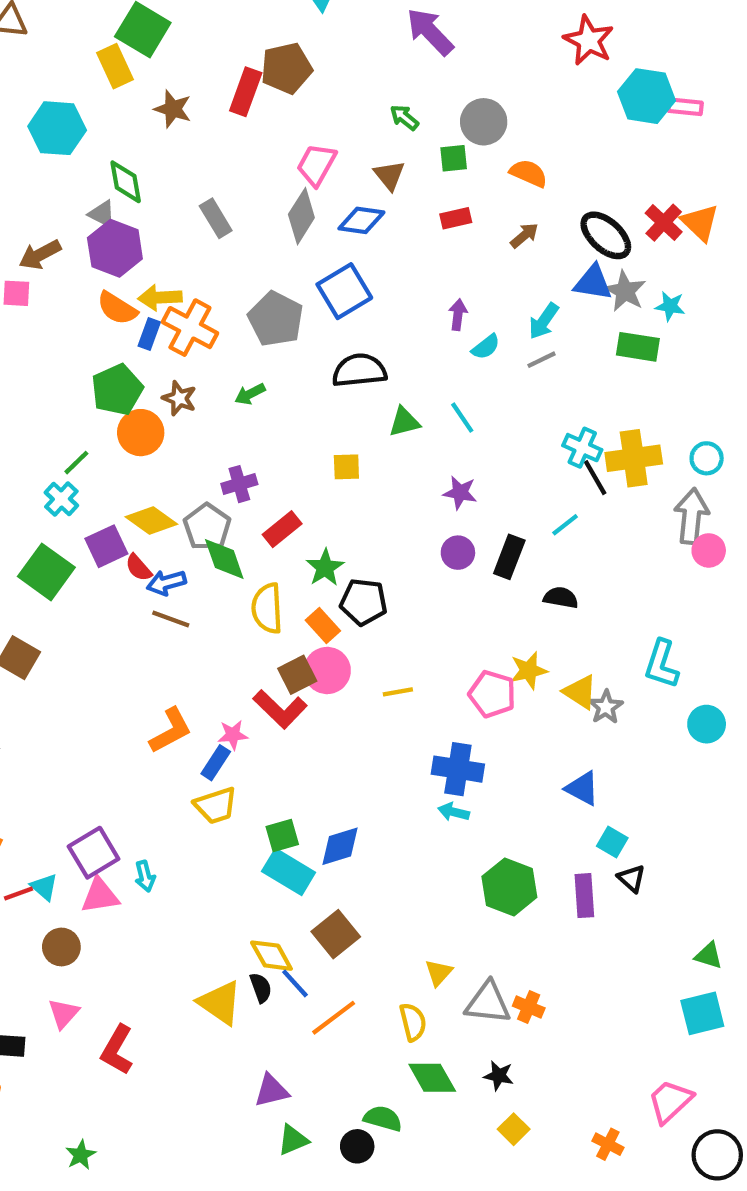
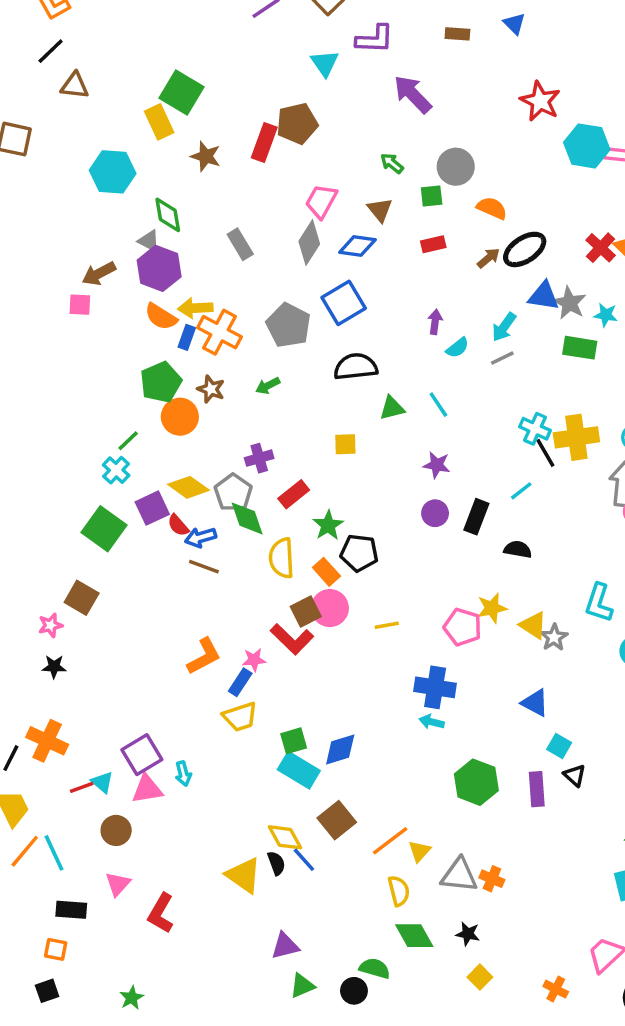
black ellipse: (606, 235) -> (525, 249), moved, turned -75
orange line: (334, 1018) -> (390, 841), moved

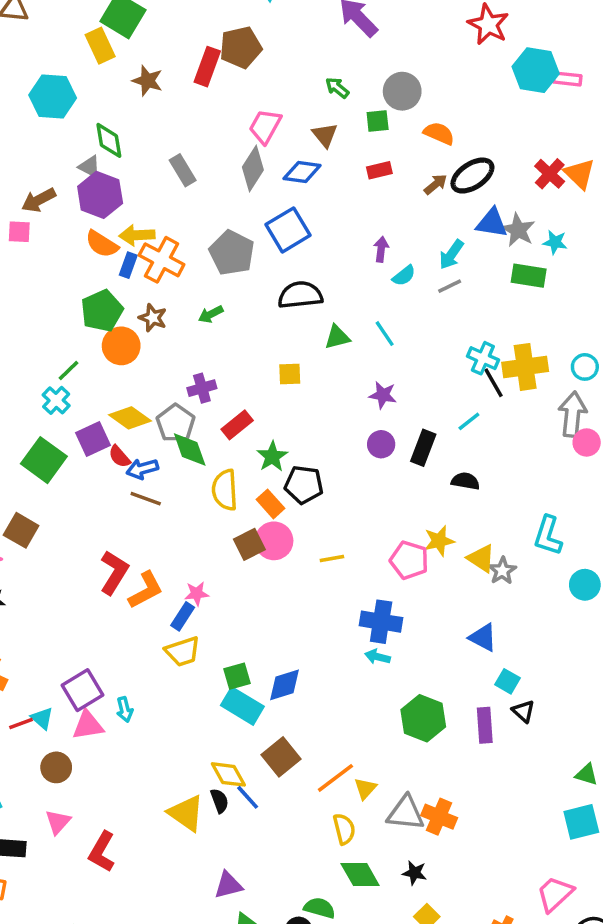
red L-shape: (292, 639) -> (114, 572), moved, turned -102
orange cross: (492, 879) -> (439, 817), size x1.4

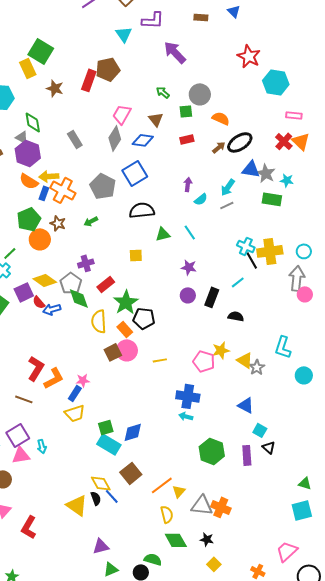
pink rectangle: (567, 79) -> (294, 115), moved
green star: (272, 457) -> (126, 302), size x1.4
brown line: (146, 499) -> (24, 399), moved

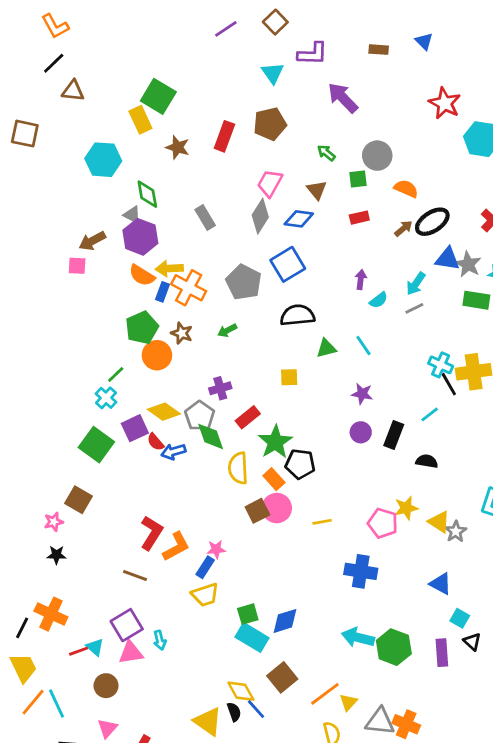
brown pentagon: (108, 69) -> (270, 124), moved
cyan arrow: (186, 416) -> (358, 637), moved, size x1.6

